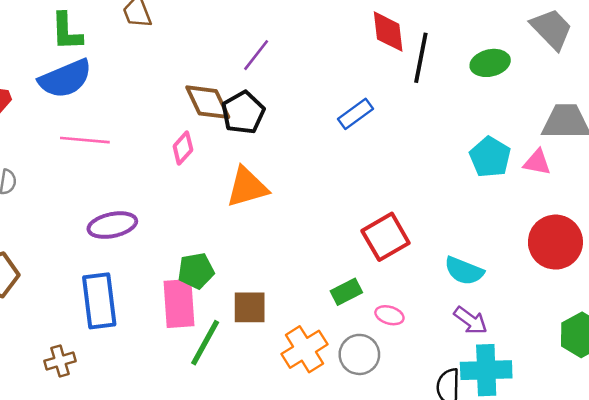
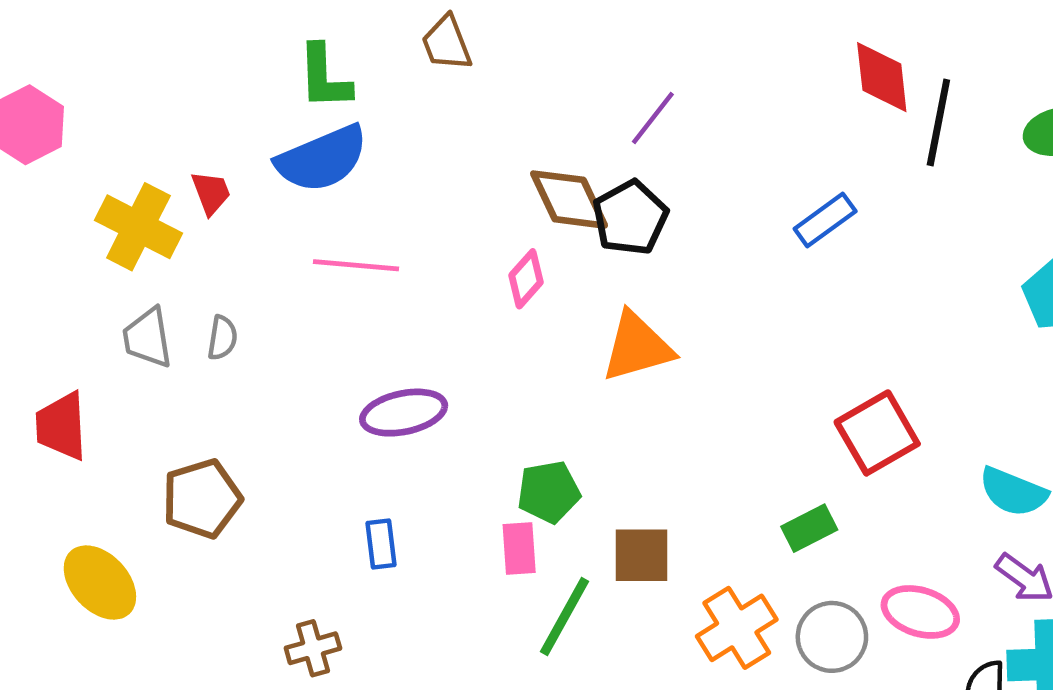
blue rectangle: (99, 301) -> (381, 544), size x0.5
pink rectangle: (179, 303) -> (519, 549), size x0.6
pink ellipse: (389, 315) -> (920, 612), moved, size x1.5

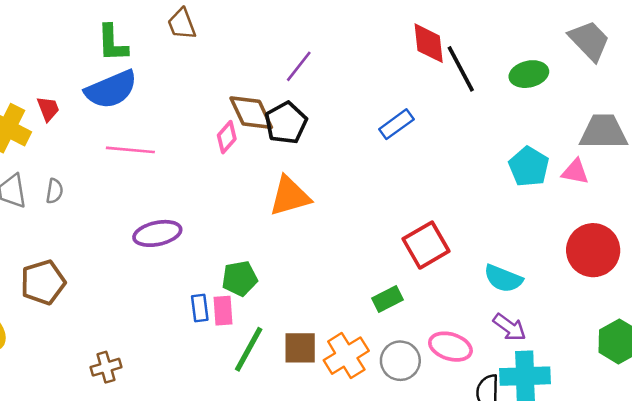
black line: (938, 122) -> (461, 69), turned -39
pink diamond: (526, 279) -> (227, 137), moved
blue rectangle: (381, 544) -> (200, 308), moved
brown square: (642, 555) -> (300, 348), moved

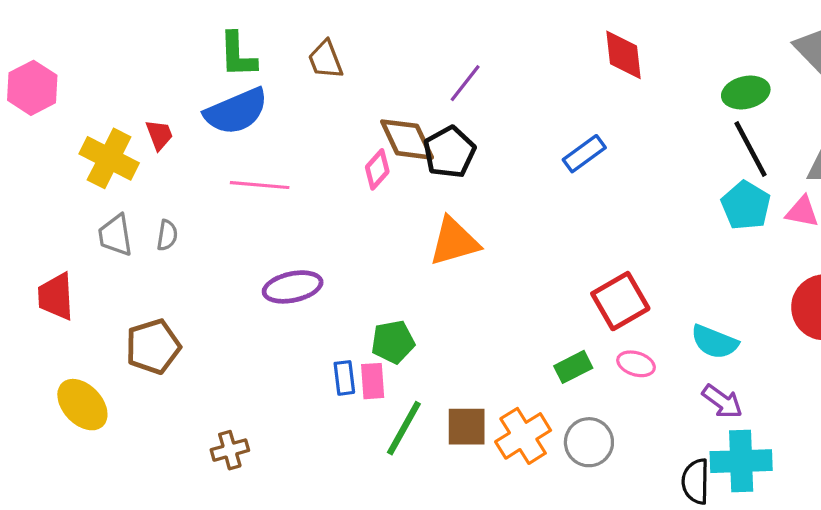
brown trapezoid: (182, 24) -> (326, 60), moved
black line: (461, 69) -> (750, 149), moved
pink ellipse: (450, 347) -> (636, 364), moved, size x0.7

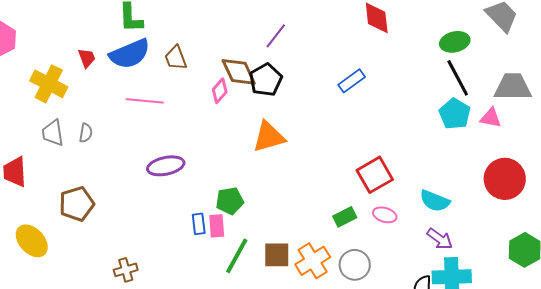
brown trapezoid: (326, 60) -> (176, 58), moved
red trapezoid: (159, 135) -> (87, 58), moved

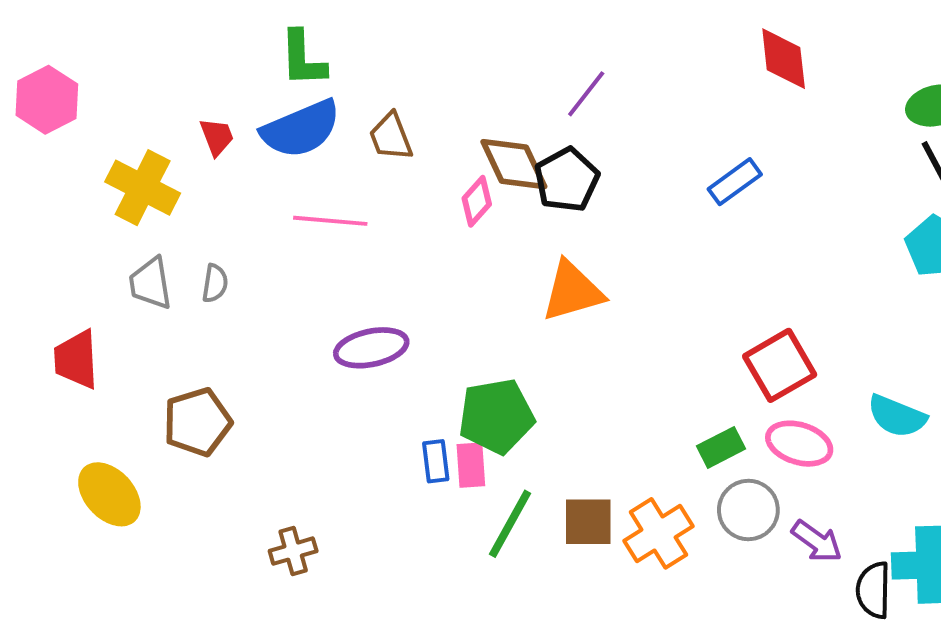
green pentagon: (230, 201) -> (496, 416), size x1.4
pink ellipse: (385, 215) -> (799, 444), size x1.4
purple arrow: (440, 239) -> (817, 541), moved
gray circle: (355, 265) -> (748, 510), moved

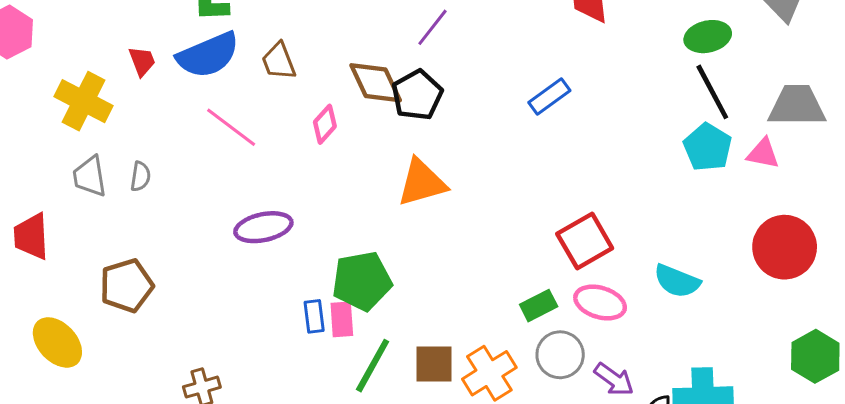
pink diamond: (477, 201) -> (325, 124), moved
pink line: (330, 221) -> (231, 127), turned 32

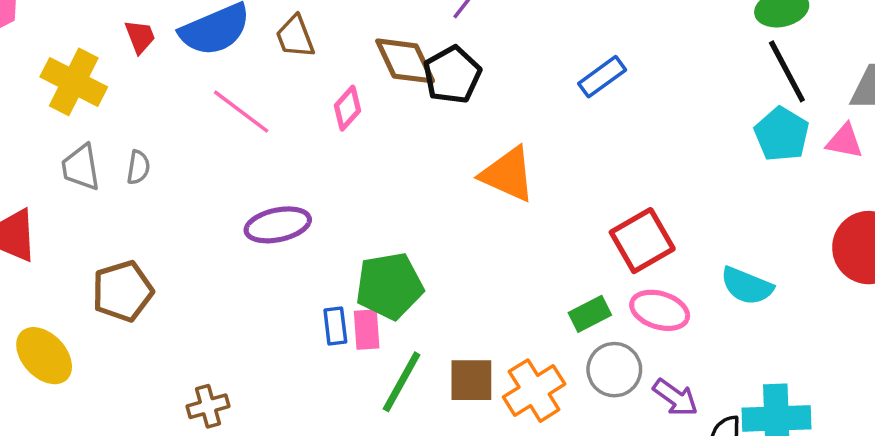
orange triangle: (422, 183) -> (508, 174), moved, turned 40

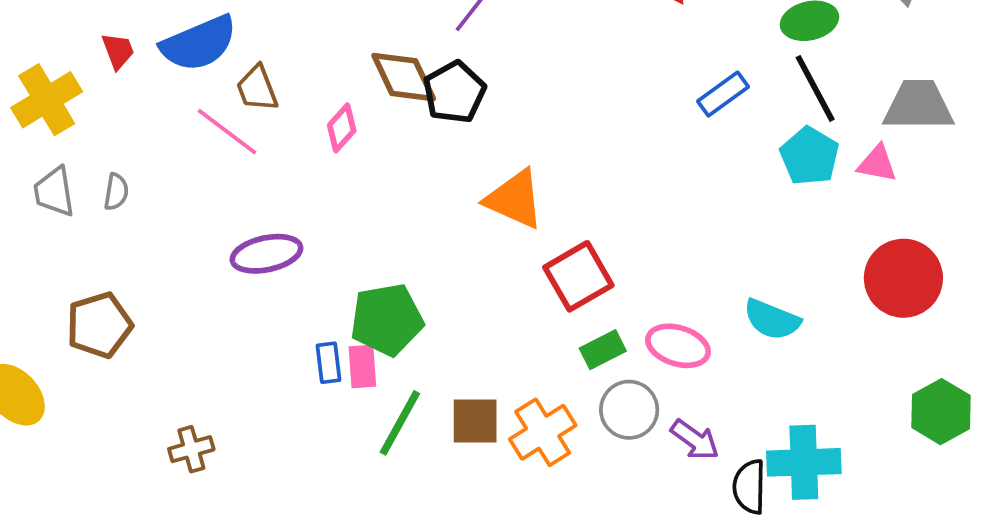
brown trapezoid: (295, 37) -> (257, 88), moved
blue rectangle: (602, 77) -> (723, 94), moved
yellow cross: (74, 82) -> (47, 100), turned 32
red square: (642, 241) -> (578, 276), moved

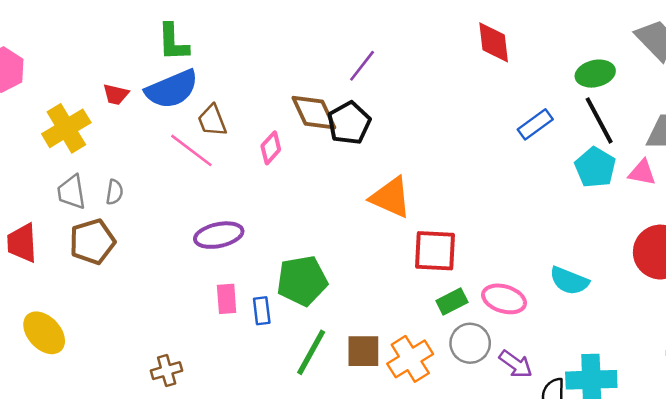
red trapezoid: (118, 51) -> (116, 94), turned 124
red square: (578, 276) -> (435, 251), turned 33
brown pentagon: (99, 325) -> (92, 242), moved
pink rectangle: (362, 367) -> (227, 299), moved

